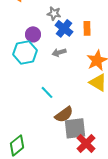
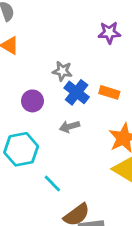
orange rectangle: (87, 28) -> (109, 92), turned -72
cyan hexagon: (25, 52) -> (21, 149), moved

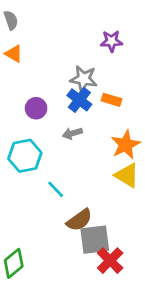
gray star: (62, 71) -> (84, 79), moved, size x1.4

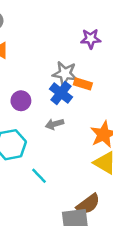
orange rectangle: (112, 100) -> (83, 84), moved
brown semicircle: (79, 220) -> (88, 204), moved

